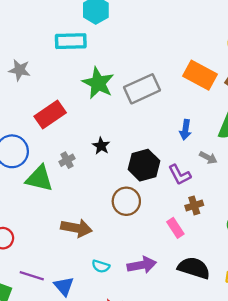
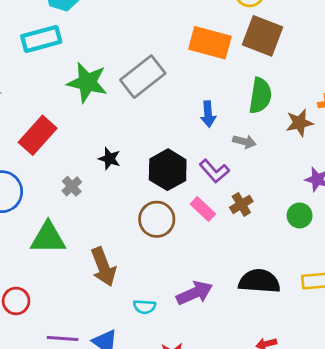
green triangle: (39, 178) -> (48, 238), moved
brown arrow: (76, 228) -> (103, 267), turned 72
pink rectangle: (175, 228) -> (203, 209), moved

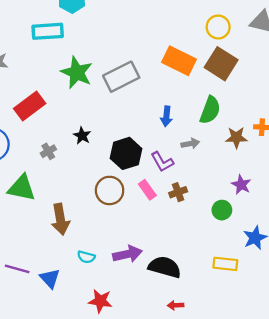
gray arrow: (244, 142) -> (190, 144), turned -36
black semicircle: (259, 281) -> (165, 267), moved

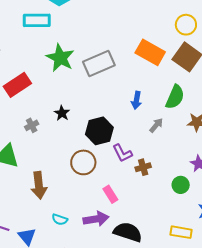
gray arrow: (190, 144) -> (156, 125), turned -42
purple L-shape: (162, 162) -> (122, 153), moved
pink rectangle: (147, 190) -> (110, 194), moved

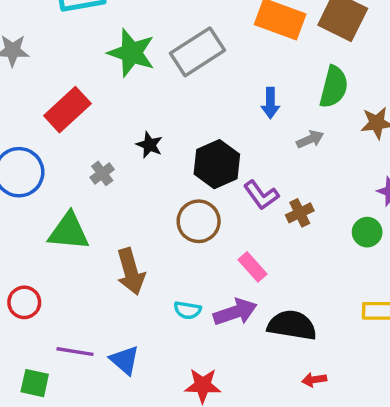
gray arrow: (156, 125) -> (310, 139), turned 35
cyan semicircle: (60, 219) -> (188, 310), moved

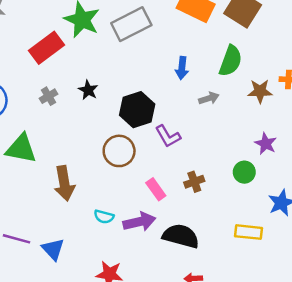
red rectangle: (67, 110) -> (46, 48), moved
gray cross: (102, 173) -> (48, 96), moved
brown cross: (300, 213) -> (194, 182), moved

